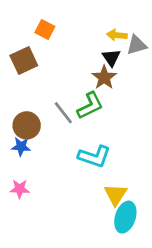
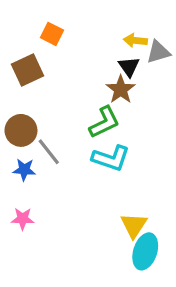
gray line: (63, 113) -> (49, 152), moved
brown circle: (27, 125) -> (21, 130), moved
cyan L-shape: (94, 156) -> (111, 158), moved

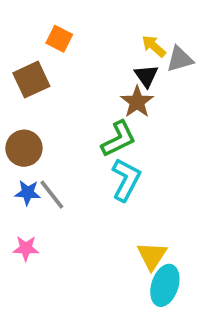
yellow arrow: (135, 40) -> (154, 46), turned 35
gray line: (49, 152) -> (52, 195), moved
cyan L-shape: (111, 158) -> (126, 180), turned -81

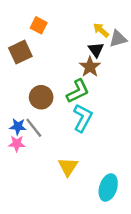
brown circle: (24, 148) -> (41, 97), moved
pink star: (26, 248) -> (17, 144), moved
yellow triangle: (152, 256) -> (68, 167), moved

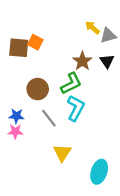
orange square: (39, 25) -> (35, 42), moved
black triangle: (96, 50) -> (107, 61), moved
brown square: (20, 52) -> (19, 48), turned 30
gray line: (34, 128) -> (49, 118), moved

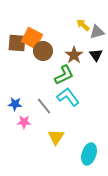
orange square: (35, 42) -> (32, 38), size x1.5
brown circle: (38, 89) -> (43, 51), moved
cyan L-shape: (76, 108) -> (68, 97), turned -65
pink star: (15, 132) -> (24, 122), moved

